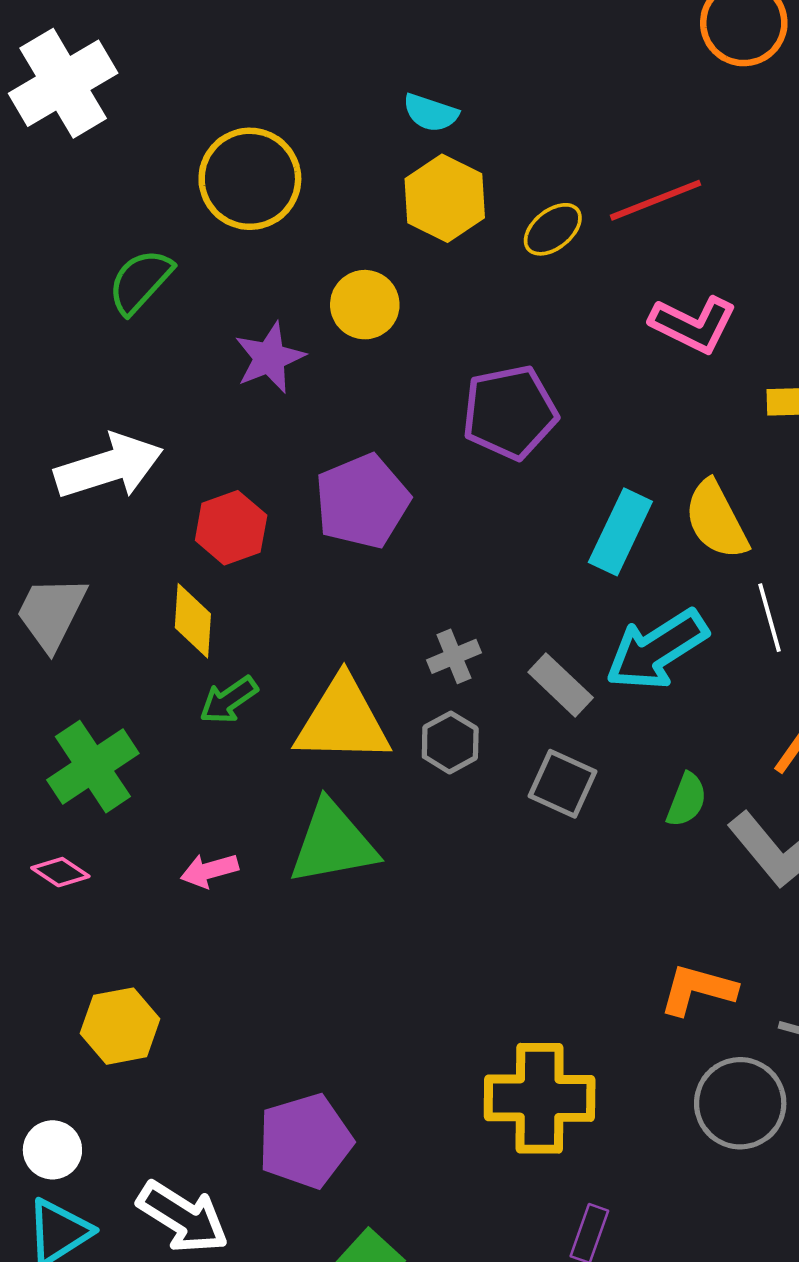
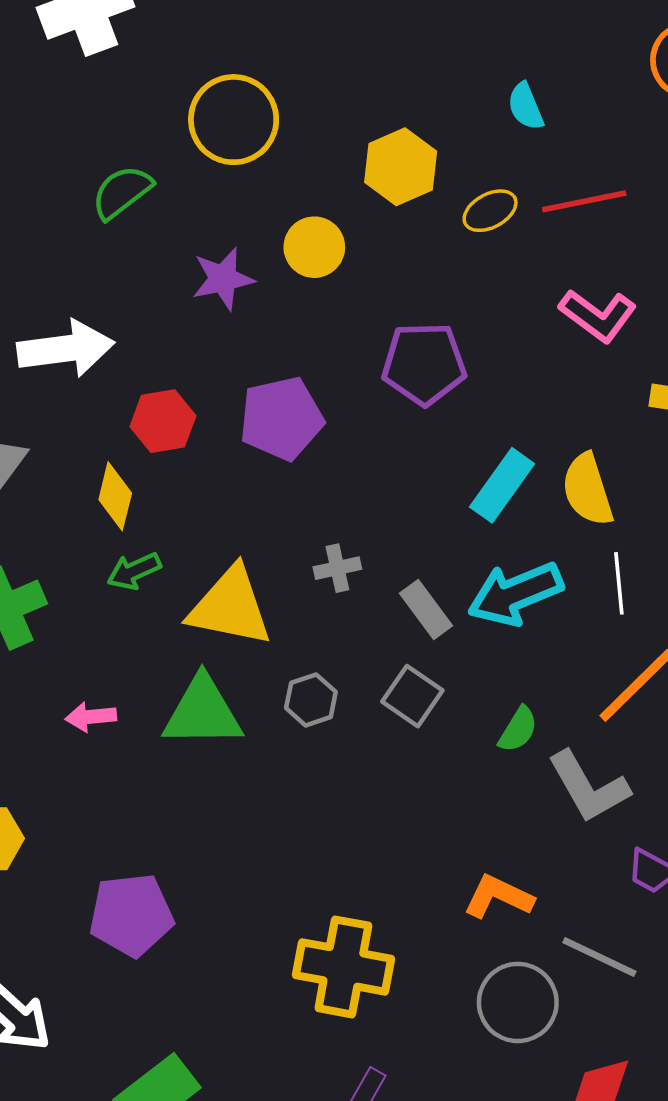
cyan semicircle: (431, 113) -> (526, 106), moved, turned 39
gray hexagon: (450, 743) -> (311, 700), moved
purple pentagon: (305, 1141) -> (131, 915), moved

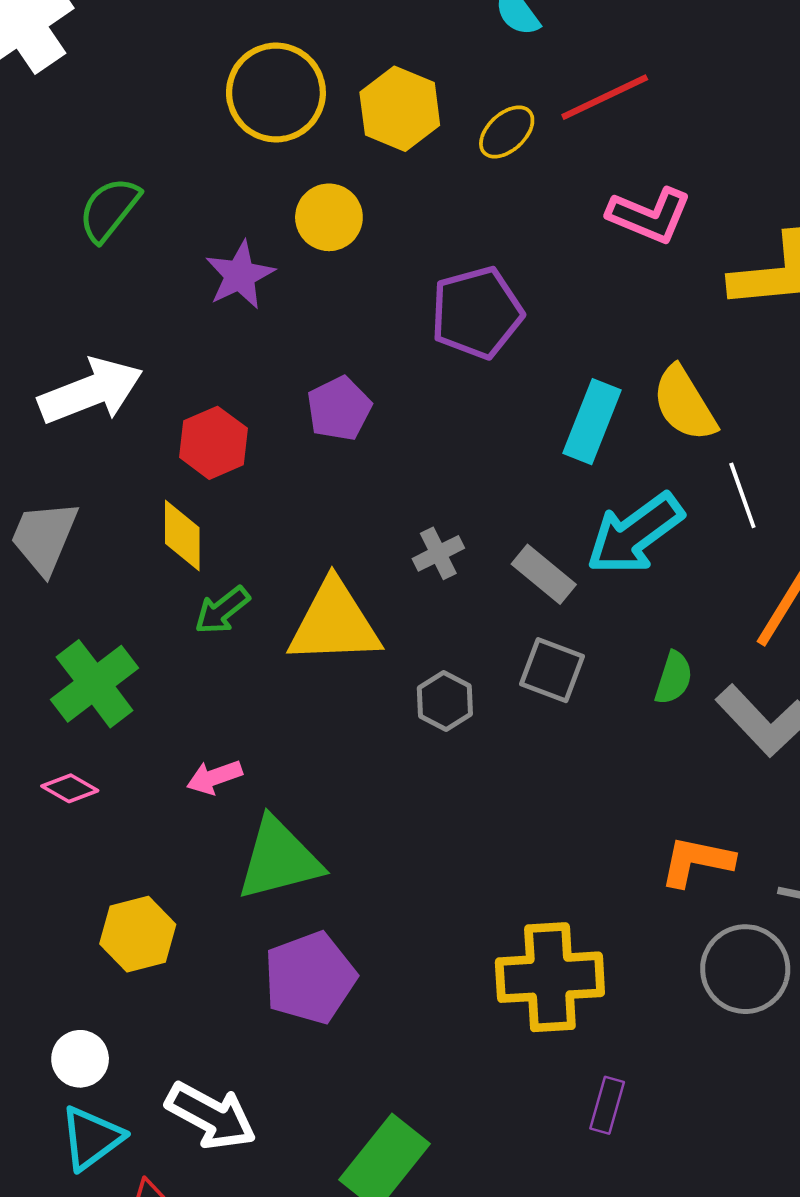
yellow circle: (234, 120) -> (276, 92), moved
purple pentagon: (281, 418) -> (339, 409), size x0.7
green triangle: (203, 712) -> (279, 859), moved

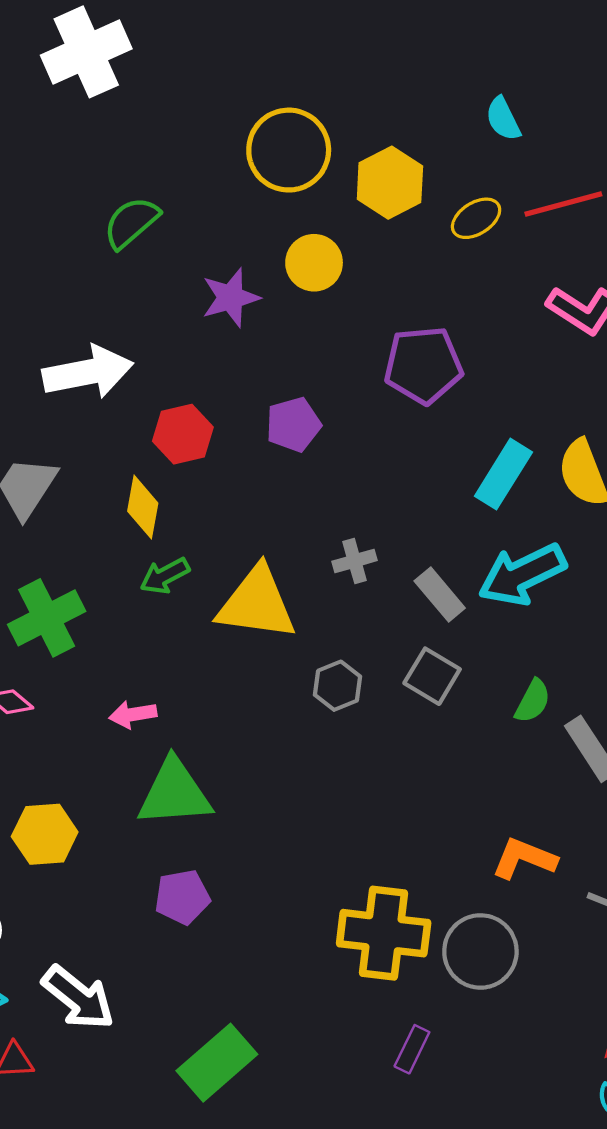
gray circle: (745, 969) -> (480, 951), moved
purple pentagon: (310, 978) -> (182, 897), size x0.7

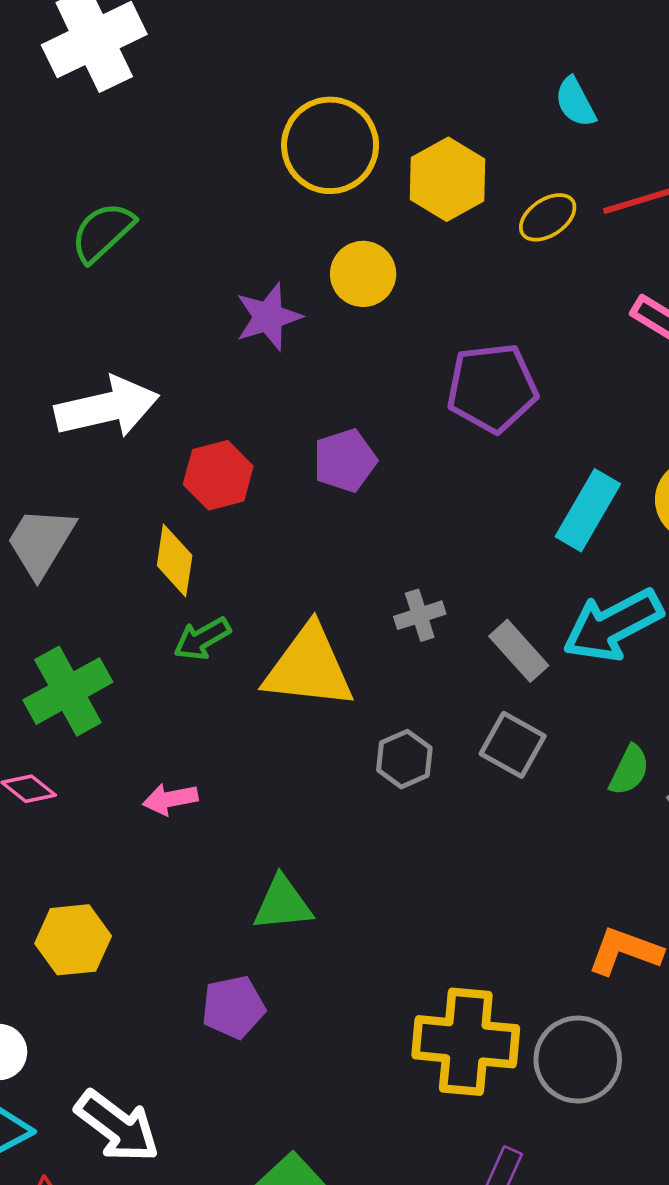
green semicircle: (131, 223) -> (103, 232), moved
green triangle: (174, 793) -> (283, 904), moved, size x0.7

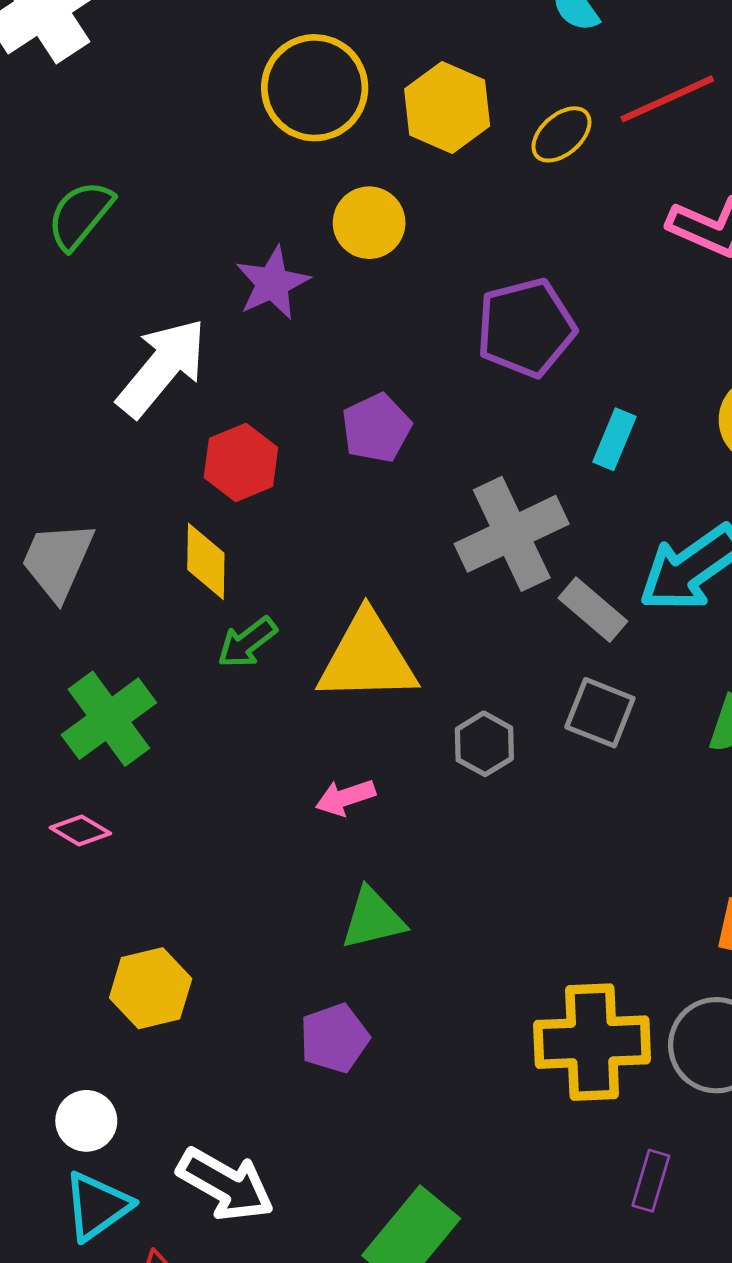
white arrow: (107, 407) -> (162, 368), moved, turned -30
cyan rectangle: (588, 510) -> (615, 439), moved, size x0.7
gray cross: (420, 615) -> (512, 534), moved, size x2.0
pink arrow: (170, 799) -> (345, 797), moved

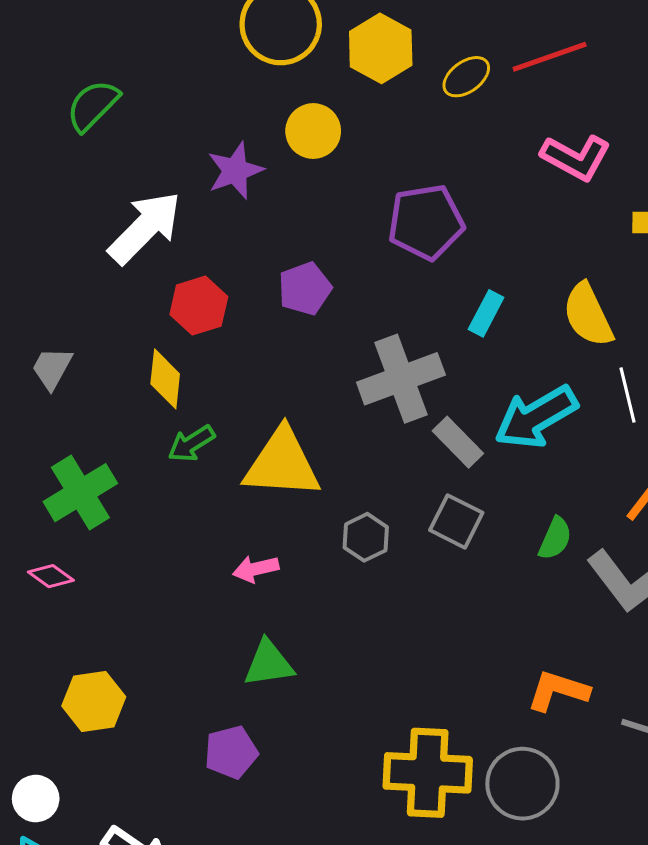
gray trapezoid: (58, 561) -> (52, 368), size x0.7

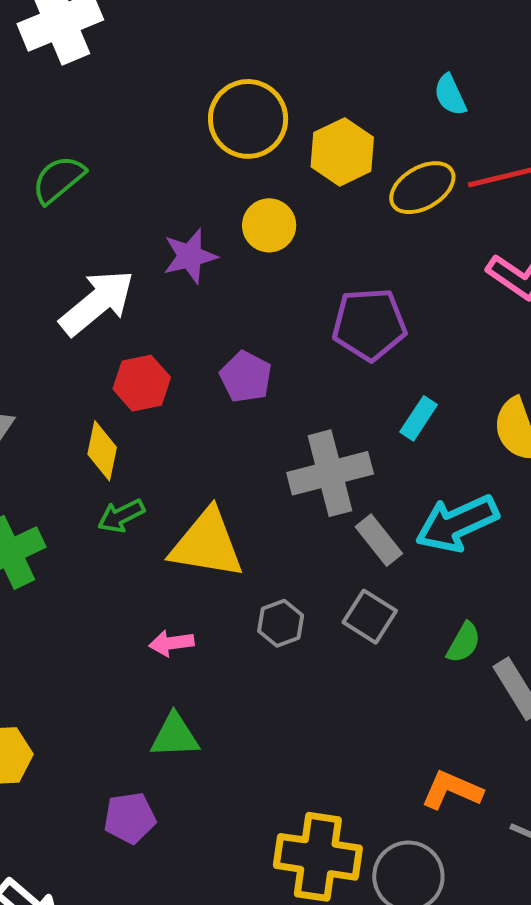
yellow ellipse: (466, 77) -> (422, 188), size x1.4
purple pentagon: (305, 289) -> (246, 377), turned -30

